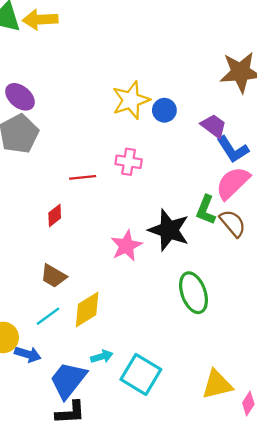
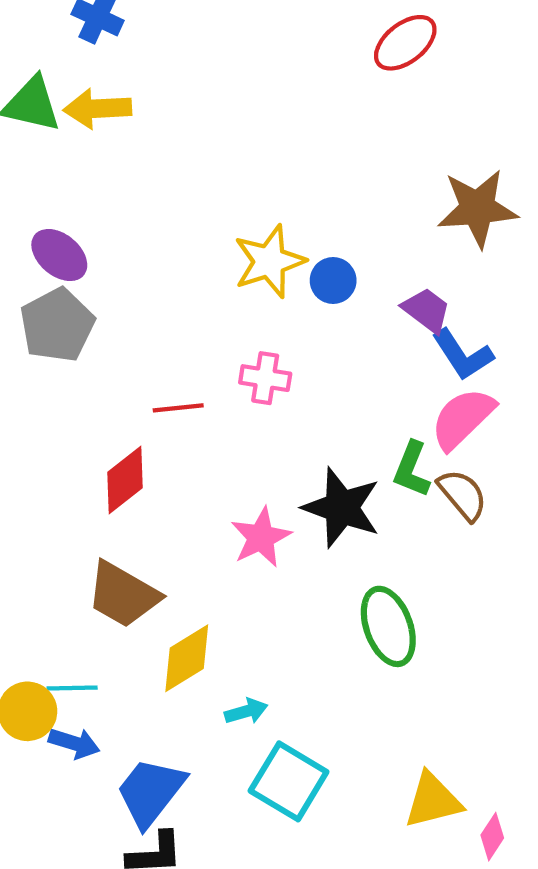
red diamond: (55, 215) -> (125, 480), size x1.5
brown trapezoid: (54, 276) -> (123, 595), size x1.5
cyan line: (48, 316) -> (72, 688), moved, turned 35
cyan arrow: (102, 357) -> (246, 711), moved

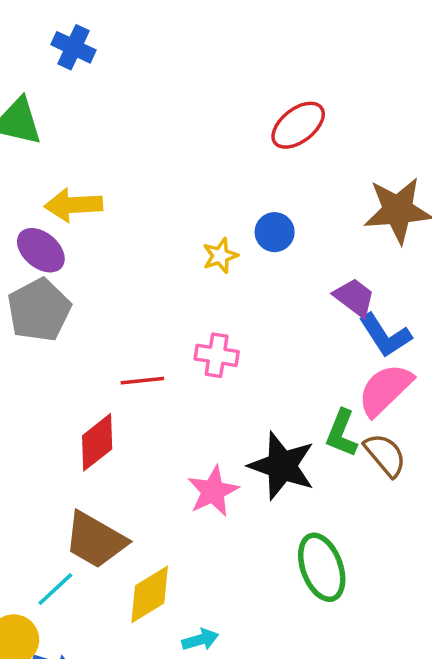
red ellipse: (405, 43) -> (298, 125), moved
yellow arrow: (98, 109) -> (73, 205), moved
yellow star: (269, 261) -> (220, 256), size x0.6
blue circle: (333, 280) -> (275, 232), moved
cyan line: (72, 688) -> (55, 589), moved, turned -42

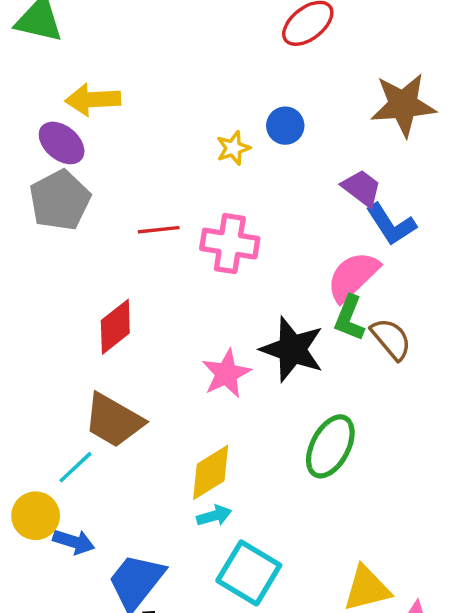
pink cross: (217, 355) -> (230, 244), size x1.4
red line: (142, 381) -> (159, 230), moved
pink semicircle: (385, 390) -> (353, 276), moved
green ellipse: (322, 567) -> (330, 446), turned 48
yellow diamond: (150, 594) -> (211, 472), moved

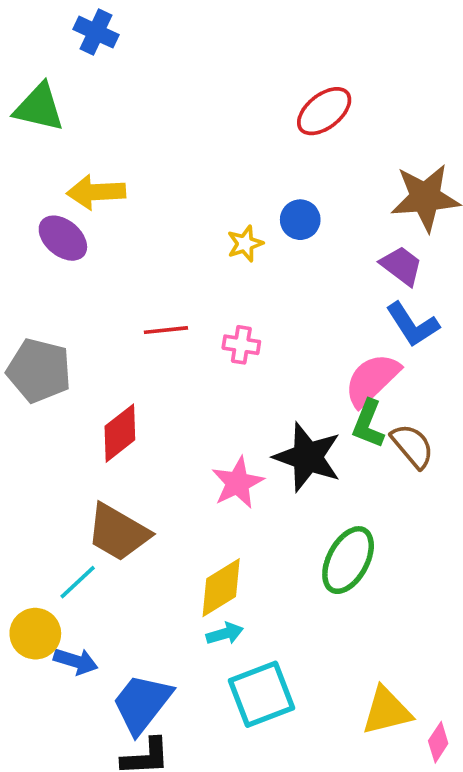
purple trapezoid: (362, 188) -> (401, 266), moved
gray pentagon: (60, 200) -> (39, 371), moved, turned -30
pink cross: (230, 244) -> (241, 345), size x0.6
cyan square: (249, 573) -> (262, 694), turned 38

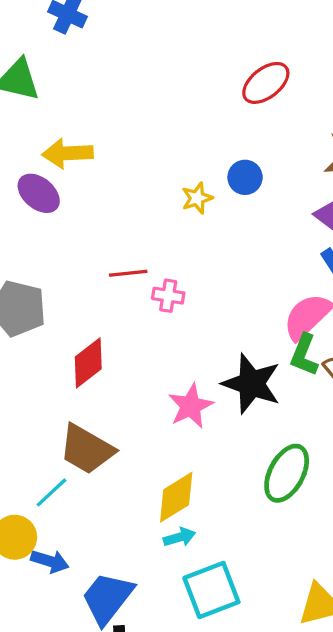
pink cross: (241, 345) -> (168, 296), moved

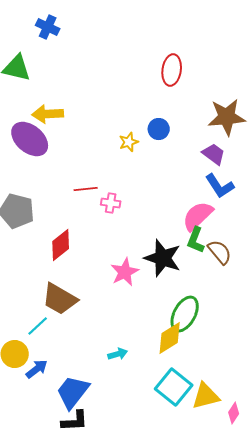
red ellipse: (266, 83) -> (172, 70), turned -44
purple ellipse: (39, 193) -> (30, 139), size x1.4
yellow diamond: (176, 497) -> (170, 338), moved
blue arrow: (50, 561) -> (37, 369), turned -55
cyan square: (211, 590) -> (174, 387), moved, turned -30

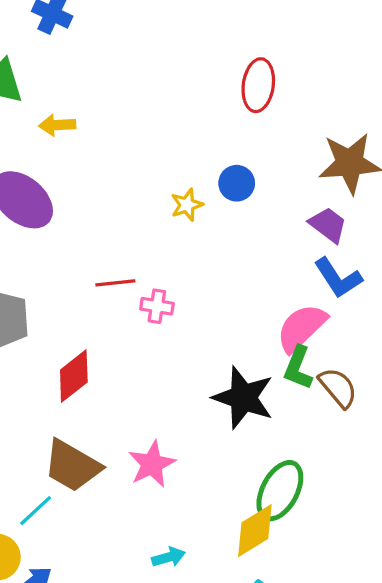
yellow arrow: (48, 114) -> (57, 125), moved, size x0.7
pink star: (125, 272) -> (152, 464), moved

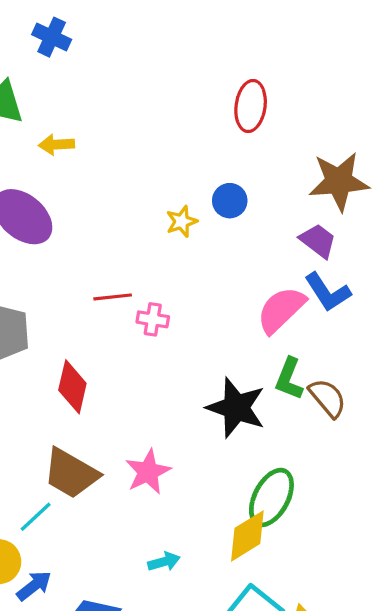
pink semicircle: (301, 328) -> (281, 310), moved
red diamond: (74, 376) -> (72, 387), turned -39

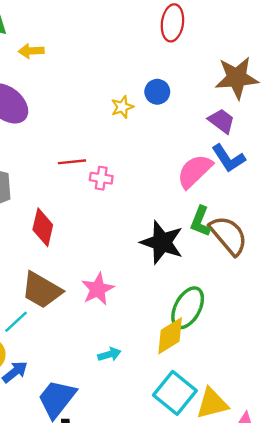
brown semicircle: (328, 398) -> (228, 235), size x1.4

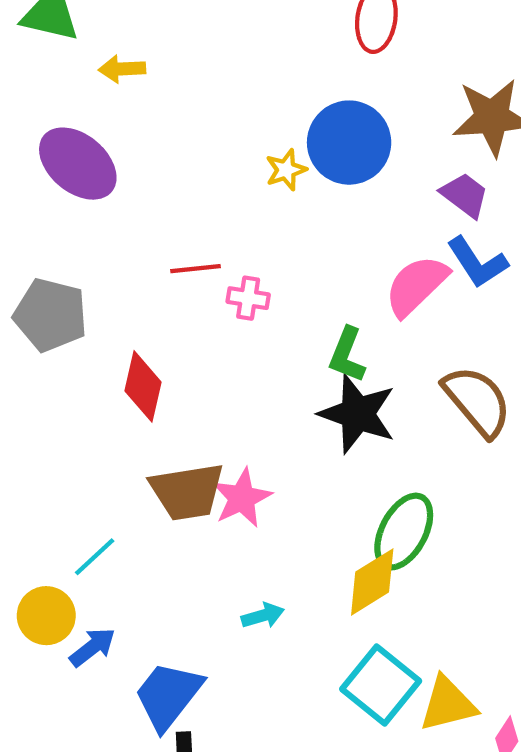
blue circle: (157, 92) -> (349, 143), size x1.8
green L-shape: (200, 221) -> (347, 355), moved
brown trapezoid: (42, 290) -> (187, 492), moved, turned -39

